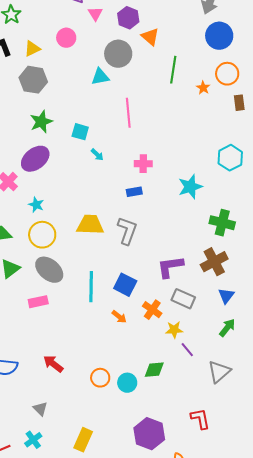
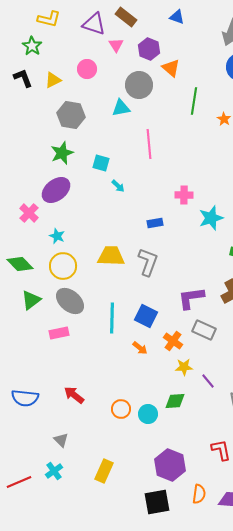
gray hexagon: (33, 80) -> (71, 115), moved
pink cross: (143, 164) -> (184, 195), moved
yellow star: (174, 330) -> (184, 367), moved

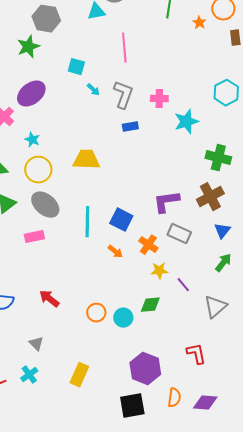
green star: (62, 153) -> (28, 47), moved
gray L-shape: (148, 262) -> (123, 95), moved

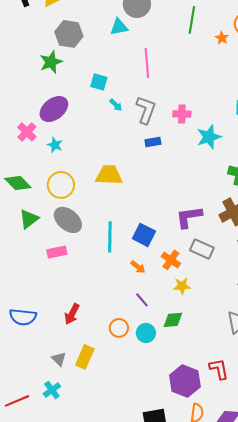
cyan star: (32, 140) -> (55, 145), moved
purple line: (183, 285) -> (142, 300), moved
red arrow: (49, 299) -> (72, 314), turned -100
purple hexagon: (145, 369) -> (185, 381), moved
yellow rectangle: (79, 375) -> (85, 357), moved

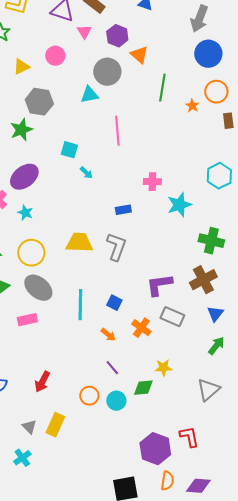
gray L-shape: (146, 110) -> (116, 247), moved
blue square: (144, 235) -> (114, 303), size x0.7
yellow star: (182, 286) -> (163, 368), moved

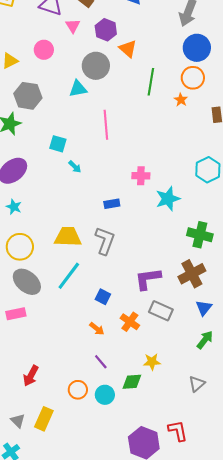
orange circle: (216, 92) -> (193, 78), moved
cyan line: (80, 305) -> (69, 276), moved, turned 36
gray triangle: (208, 390) -> (197, 384), size x0.7

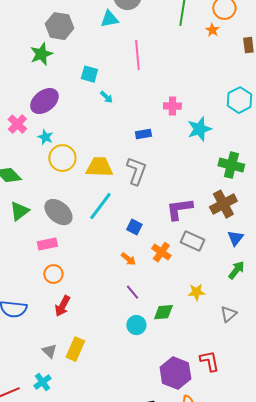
yellow circle: (20, 247) -> (62, 158), moved
yellow star: (152, 362) -> (196, 292), moved
orange circle: (78, 390) -> (53, 274), moved

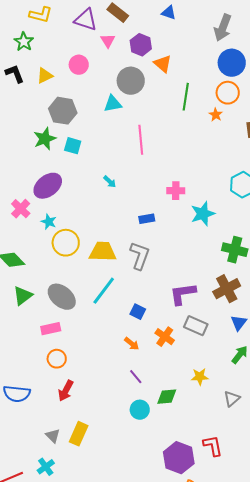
cyan square: (89, 74) -> (73, 146), moved

